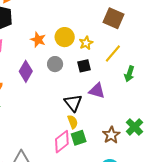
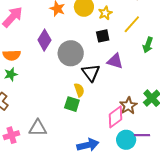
gray circle: (55, 64) -> (71, 53), moved, size x1.6
yellow semicircle: (73, 122) -> (79, 90), moved
green square: (79, 138) -> (72, 104), moved, turned 35
pink diamond: (62, 142) -> (115, 117), moved

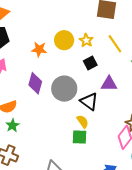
yellow line: (132, 24) -> (115, 44), turned -60

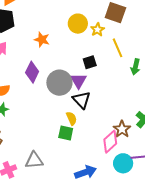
yellow circle: (64, 40) -> (78, 24), moved
yellow star: (86, 40) -> (97, 30), moved
purple triangle: (109, 84) -> (79, 81), moved, turned 48

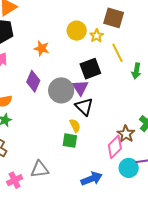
black square: (90, 62) -> (90, 69), size x1.5

